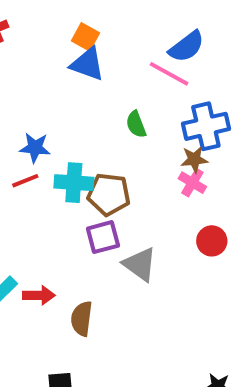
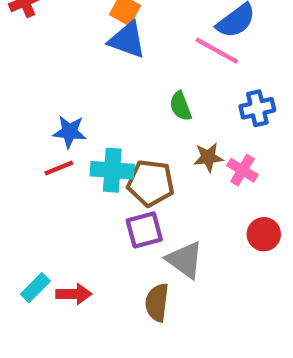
blue cross: (206, 126) -> (257, 108), size x0.7
brown star: (194, 159) -> (208, 157), moved
brown semicircle: (82, 319) -> (157, 303), moved

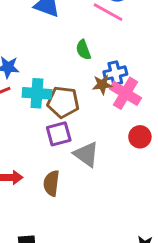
blue cross: (257, 108) -> (115, 73), moved
pink cross: (242, 170) -> (125, 93), size x1.5
brown semicircle: (157, 303) -> (51, 183), moved

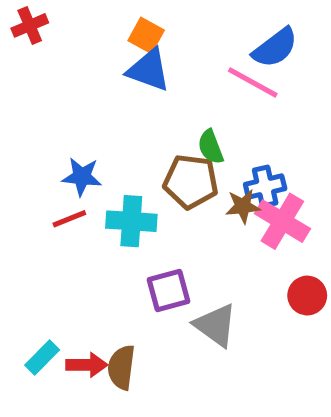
brown pentagon: (63, 102) -> (191, 182), moved
brown semicircle: (51, 183) -> (121, 367), moved

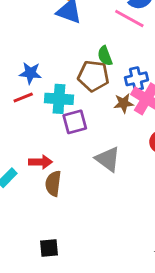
brown star: (243, 206) -> (124, 103), moved
purple square: (168, 291) -> (75, 122), moved
red arrow: (87, 365) -> (40, 162), moved

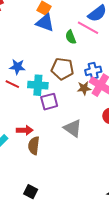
green semicircle: (105, 56) -> (71, 37), moved
red line: (23, 97) -> (12, 84), turned 48
black square: (49, 248) -> (31, 192), turned 32

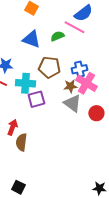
blue triangle: (45, 23) -> (31, 39), moved
green semicircle: (71, 37) -> (57, 36), turned 88
gray triangle: (73, 128) -> (72, 103), moved
red arrow: (25, 130) -> (12, 127), turned -70

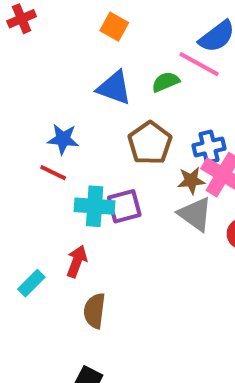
brown pentagon: (49, 67) -> (150, 143), turned 30
cyan cross: (25, 83) -> (95, 206), moved
brown semicircle: (21, 142) -> (95, 311), moved

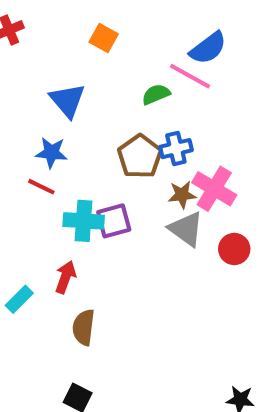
blue triangle: (114, 88) -> (67, 100), moved, turned 30
blue cross: (209, 147) -> (176, 149), moved

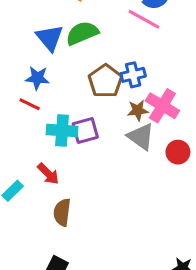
green semicircle: (156, 94) -> (82, 33), moved, size x1.5
red arrow: (65, 277) -> (48, 174), turned 115

